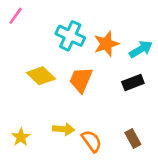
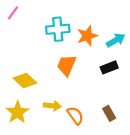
cyan cross: (70, 36) -> (58, 29), turned -30
yellow diamond: (41, 76) -> (25, 81), moved
yellow star: (21, 137) -> (17, 112), size x1.5

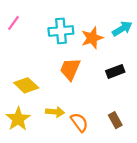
pink line: (13, 13) -> (13, 23), moved
cyan arrow: (116, 40) -> (122, 29), moved

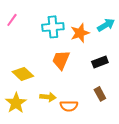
brown rectangle: (115, 120) -> (100, 94), moved
orange semicircle: (79, 122) -> (69, 106), turned 126

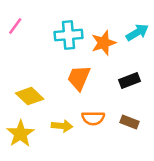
brown rectangle: (100, 94) -> (129, 122), turned -40
orange semicircle: (69, 106) -> (93, 118), moved

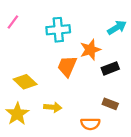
orange star: (104, 43) -> (90, 50), moved
orange semicircle: (93, 118) -> (90, 124), moved

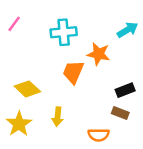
orange star: (90, 50) -> (99, 54), turned 30
black rectangle: (110, 68) -> (125, 90), moved
yellow arrow: (53, 107) -> (58, 117), turned 91

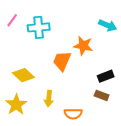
cyan arrow: (128, 30) -> (108, 25), turned 54
cyan cross: (64, 32) -> (39, 27), moved
orange semicircle: (99, 135) -> (73, 114), moved

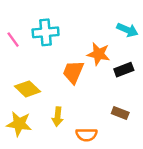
pink line: (12, 20) -> (13, 40), moved, turned -72
black rectangle: (106, 76) -> (124, 70), moved
yellow star: (16, 105) -> (19, 124), turned -30

